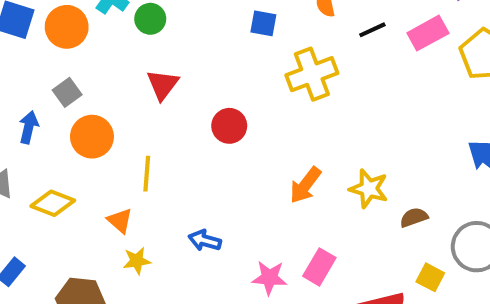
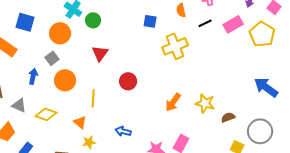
orange circle: (67, 27) -> (60, 33), moved
red circle: (229, 126) -> (128, 81), moved

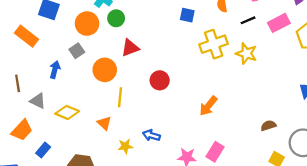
green circle: (93, 20) -> (116, 18), moved
red triangle: (100, 53) -> (130, 48), turned 30
orange circle: (65, 80) -> (105, 70), moved
yellow star: (205, 103) -> (246, 54), moved
yellow star: (89, 142) -> (125, 146), moved

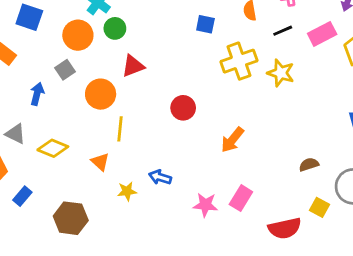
red circle: (160, 80) -> (183, 108), moved

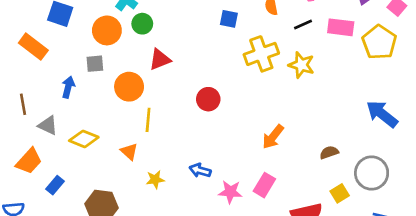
pink rectangle: (322, 34) -> (341, 27), turned 35
gray square: (65, 70) -> (95, 64), turned 30
orange arrow: (232, 140) -> (273, 137), moved
blue arrow: (160, 177) -> (200, 170), moved
yellow square: (320, 207) -> (340, 193), turned 30

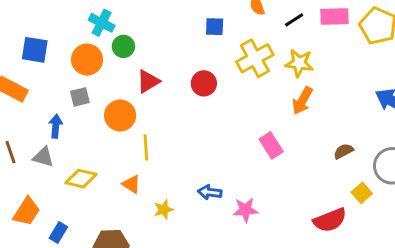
red circle: (208, 99) -> (204, 83), moved
gray triangle: (48, 125) -> (43, 157), moved
orange arrow: (273, 137) -> (302, 101), moved
pink rectangle: (264, 185) -> (271, 145), moved, turned -55

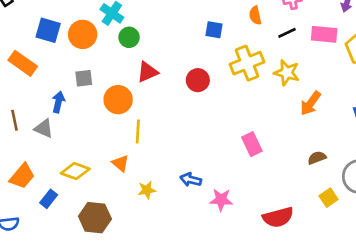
orange circle: (87, 60) -> (83, 34), moved
orange arrow: (302, 101) -> (311, 103), moved
yellow diamond: (81, 179) -> (75, 171), moved
red semicircle: (330, 220) -> (278, 217), moved

